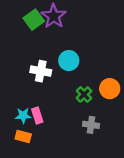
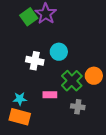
green cross: (84, 94) -> (72, 81), size x1.5
pink rectangle: (37, 116) -> (50, 95), moved, turned -72
orange rectangle: (23, 137) -> (20, 117), size x1.5

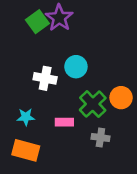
cyan star: (20, 99) -> (26, 117), moved

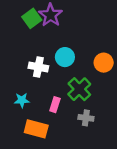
orange circle: (121, 98) -> (104, 63), moved
pink rectangle: (64, 122) -> (55, 105), turned -72
orange rectangle: (26, 150) -> (36, 129), moved

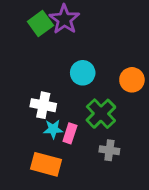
white cross: (38, 67) -> (43, 105), moved
cyan star: (22, 100) -> (53, 129), moved

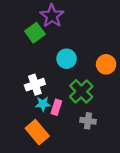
green square: (40, 24) -> (35, 33), moved
white cross: (43, 105) -> (35, 85), turned -30
orange rectangle: (46, 164) -> (37, 132), turned 35

